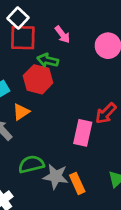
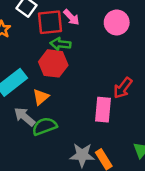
red square: (23, 38) -> (50, 22), moved
green semicircle: (31, 164) -> (45, 126), moved

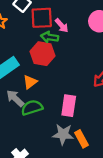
pink arrow: (71, 17) -> (62, 26), moved
pink rectangle: (103, 110) -> (69, 106), moved

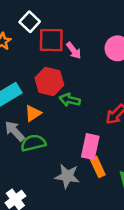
green arrow: (50, 37) -> (70, 100), moved
pink rectangle: (69, 106) -> (90, 147), moved
orange rectangle: (82, 139) -> (98, 167), moved

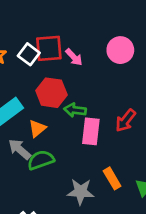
white square: (30, 22) -> (29, 54), moved
pink rectangle: (90, 147) -> (91, 131), moved

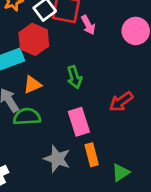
red hexagon: (51, 93) -> (34, 39), moved
green arrow: (75, 110) -> (74, 77), turned -130
pink rectangle: (91, 131) -> (79, 122), moved, turned -40

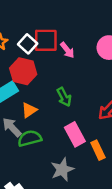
orange rectangle: (92, 155) -> (98, 150), moved
gray star: (57, 159) -> (62, 170), turned -30

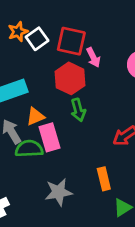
white square: (28, 44) -> (37, 39), moved
red hexagon: (23, 71) -> (70, 78), moved
pink rectangle: (75, 134) -> (50, 137), moved

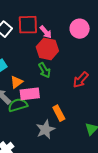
red hexagon: (70, 78) -> (47, 49), moved
pink rectangle: (50, 137) -> (30, 94), turned -66
orange rectangle: (104, 179) -> (59, 113), moved

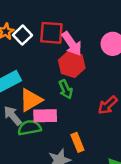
pink arrow: (46, 32) -> (72, 44), size x1.5
orange triangle: (17, 82) -> (31, 100), size x1.5

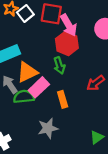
pink rectangle: (45, 116) -> (39, 87), turned -48
orange rectangle: (77, 142) -> (63, 99), moved

